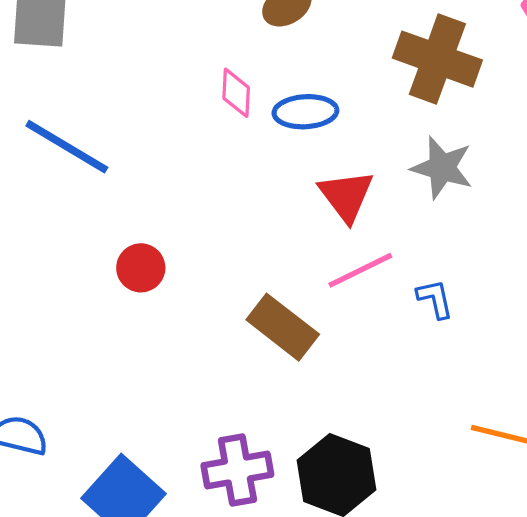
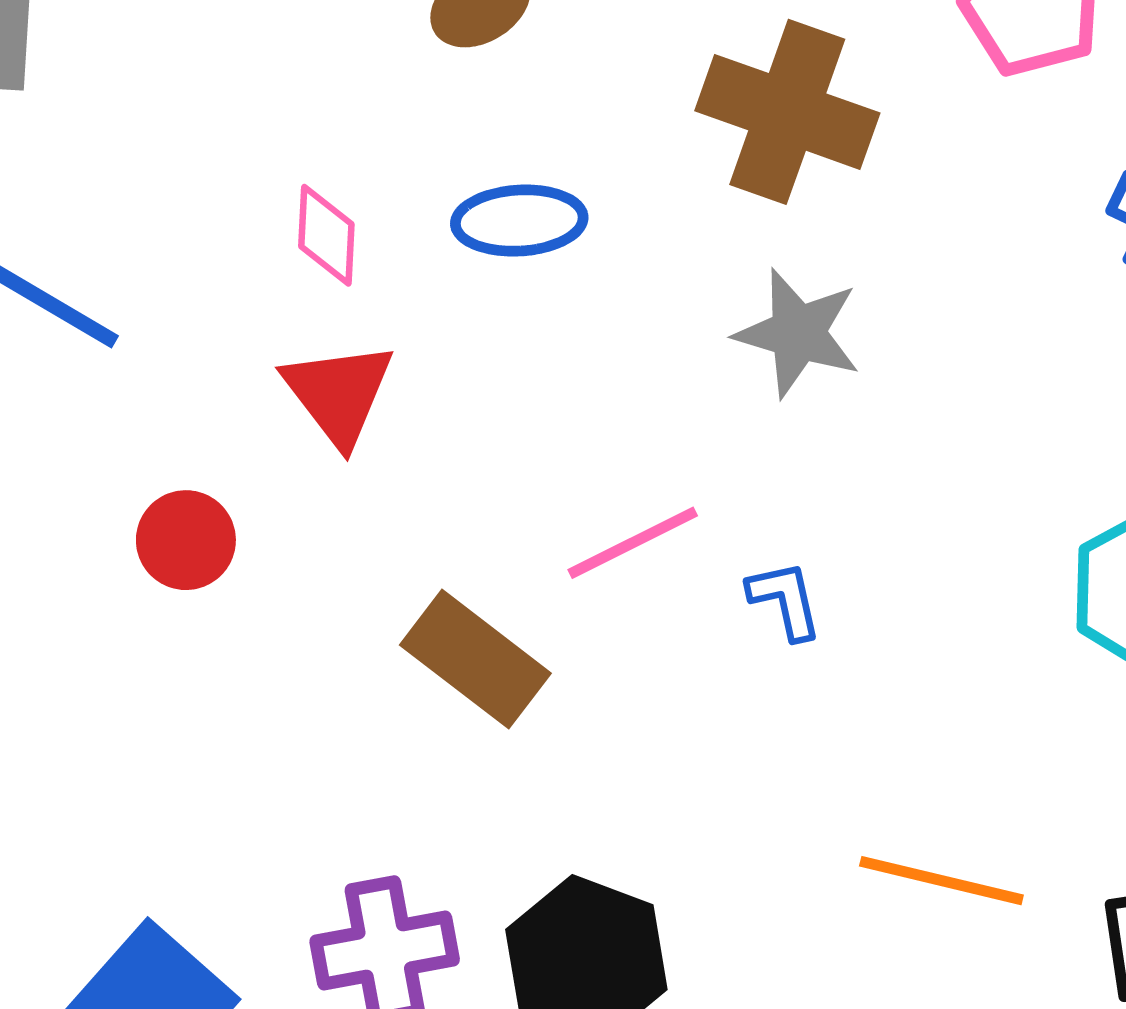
pink diamond: (236, 93) -> (326, 235), moved
red triangle: (346, 196) -> (339, 393), moved

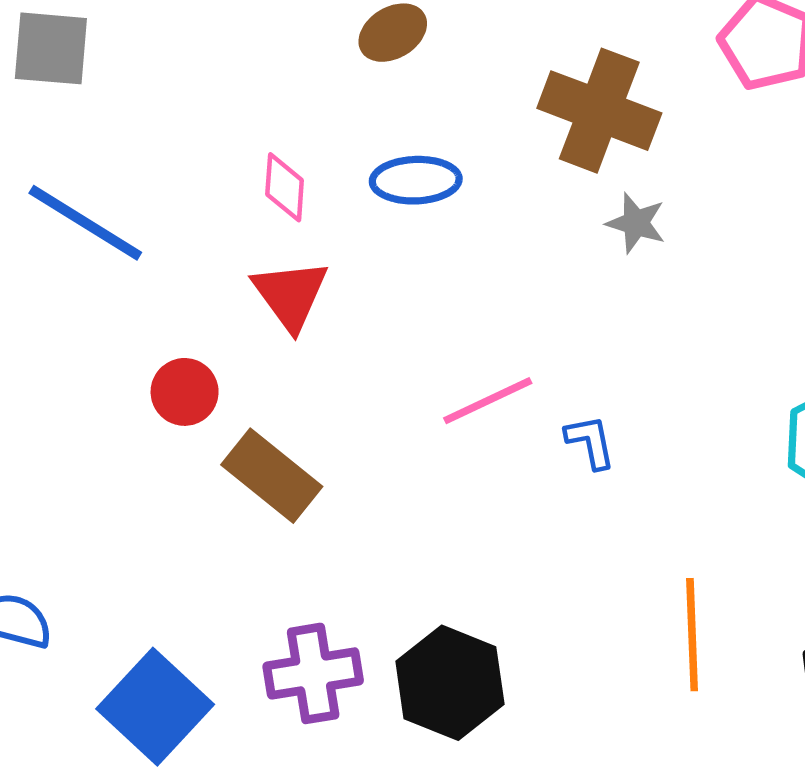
gray star: (798, 333) -> (636, 223), moved, size x0.7
brown rectangle: (475, 659) -> (272, 476), moved
orange line: (941, 881) -> (692, 635), turned 73

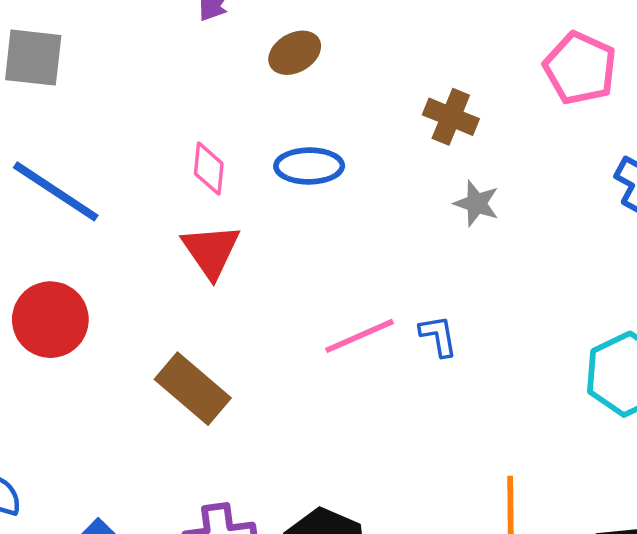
brown cross: (599, 111) -> (451, 117), size x0.6
red circle: (185, 392) -> (50, 320), moved, size x1.5
blue L-shape: (590, 442) -> (438, 336), moved

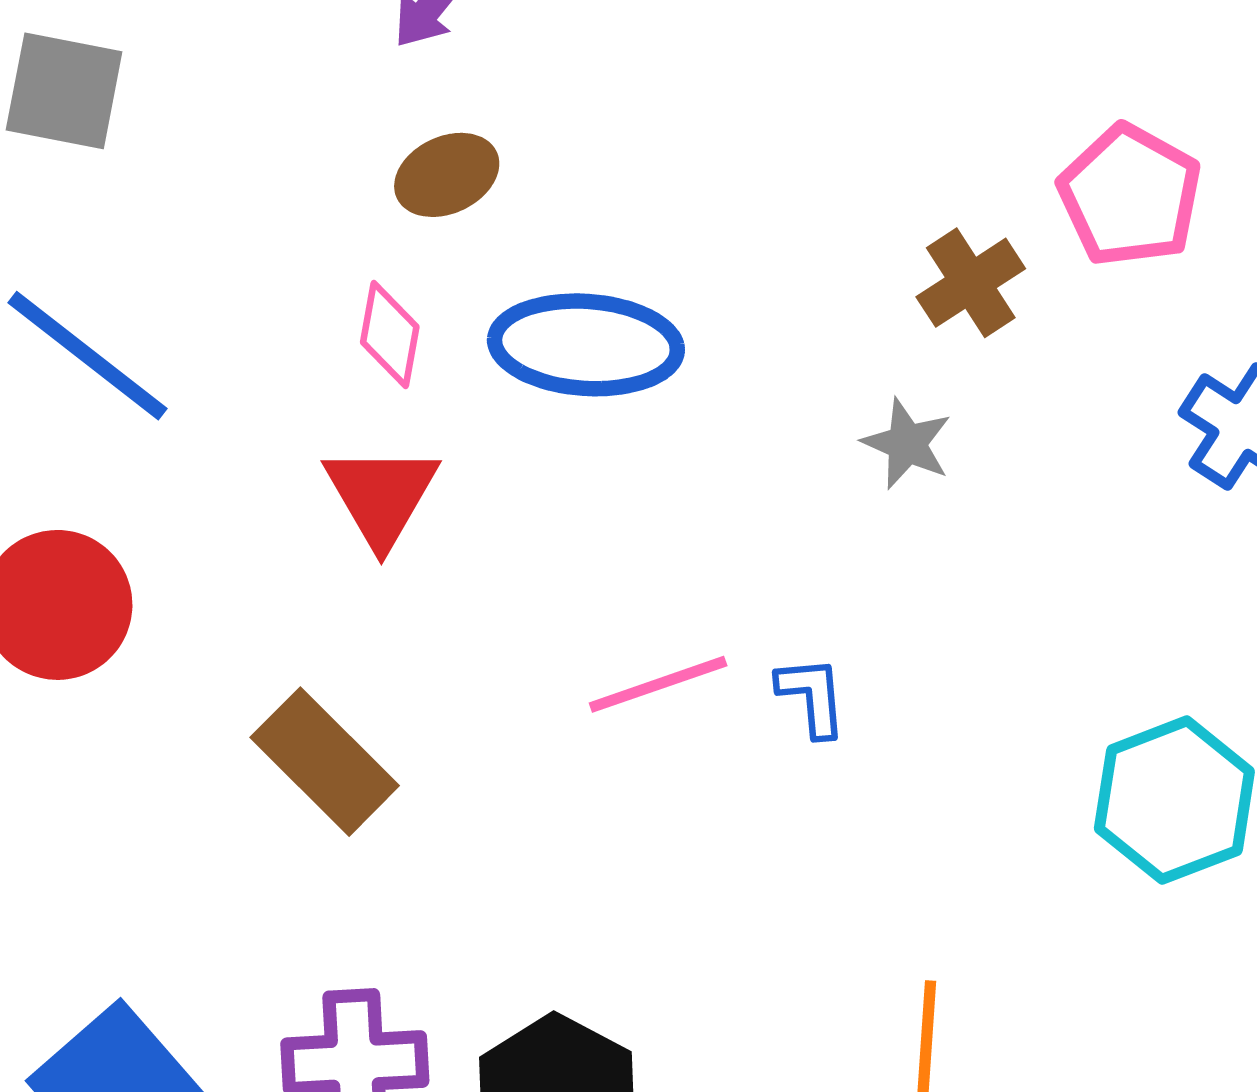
brown ellipse: (295, 53) -> (447, 175), moved
brown cross: (451, 117) -> (971, 283), moved, turned 30
blue ellipse: (309, 166) -> (586, 345), size x1.4

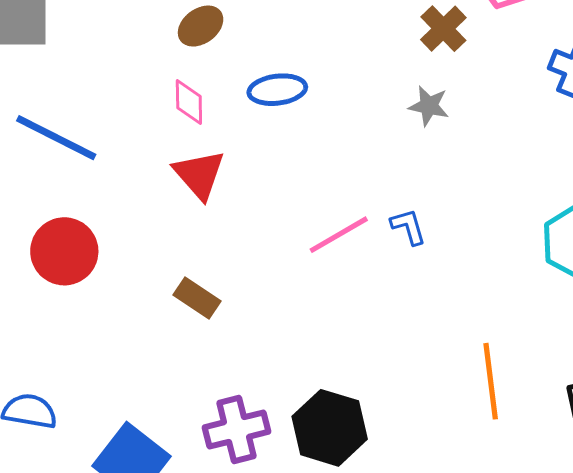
blue ellipse: (586, 345) -> (277, 90), size x0.7
brown rectangle: (325, 762) -> (197, 298), size x0.7

